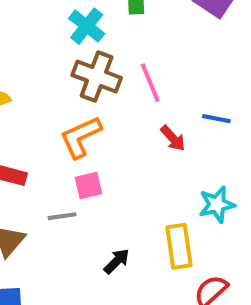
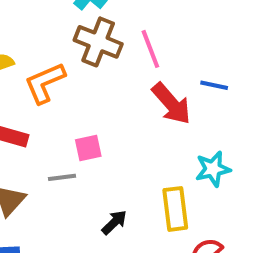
orange L-shape: (81, 137) -> (45, 83), moved
red arrow: (173, 138) -> (171, 104), size x1.6

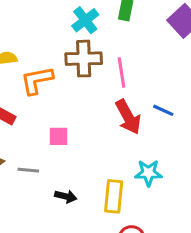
brown cross: (98, 42) -> (84, 59), turned -36
gray line: (62, 177) -> (28, 170), moved
black arrow: (114, 222) -> (66, 196), turned 45

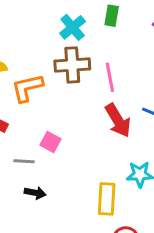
pink square: (59, 136) -> (51, 142), turned 30
gray line: (28, 170) -> (24, 161), moved
black arrow: (66, 196) -> (35, 193), moved

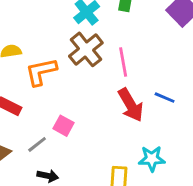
brown cross: (72, 65) -> (86, 49), turned -36
gray line: (24, 161) -> (37, 144), turned -42

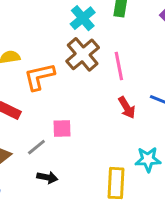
red arrow: (131, 105) -> (127, 108), size x0.7
pink square: (64, 126) -> (62, 129), turned -30

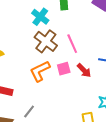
orange L-shape: (39, 77) -> (40, 71), moved
pink square: (62, 129) -> (64, 69), moved

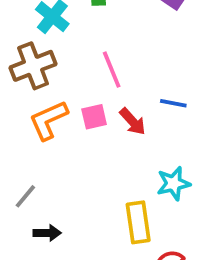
brown cross: (46, 41) -> (33, 66), moved, turned 30

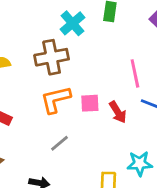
pink line: (112, 70) -> (135, 73), moved
gray line: (25, 196) -> (59, 143), moved

